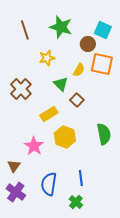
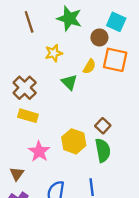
brown square: (77, 100) -> (103, 126), moved
yellow rectangle: (49, 114) -> (28, 116), moved, turned 48
green semicircle: (104, 134) -> (103, 150), moved

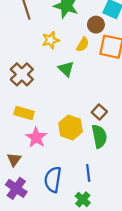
yellow semicircle: (89, 67) -> (83, 45), moved
yellow rectangle: (28, 116) -> (24, 113), moved

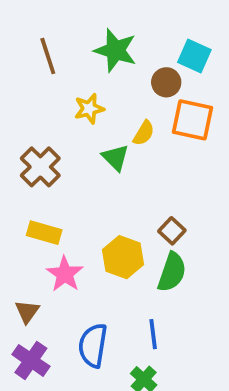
yellow semicircle: (83, 45) -> (144, 133), moved
green semicircle: (99, 136) -> (172, 272), turned 30

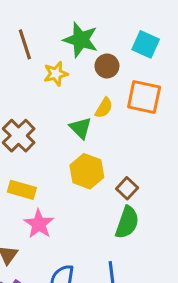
brown circle: (166, 82) -> (107, 66), moved
yellow star: (89, 109) -> (56, 74), moved
yellow hexagon: (123, 257) -> (87, 171), moved

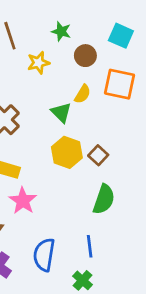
green star: (81, 40) -> (61, 31), size x0.6
brown square: (127, 188) -> (98, 155), moved

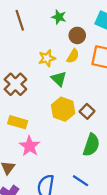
yellow star: (38, 63) -> (47, 58), moved
yellow semicircle: (83, 94) -> (73, 56), moved
blue line: (90, 246) -> (81, 181), turned -49

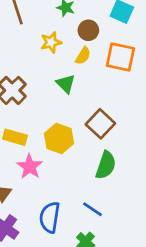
yellow star: (47, 58) -> (51, 42), moved
yellow hexagon: (63, 109) -> (59, 139), moved
brown square: (87, 111) -> (100, 124), size x1.5

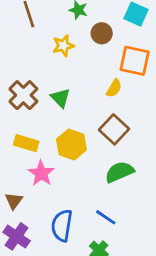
yellow semicircle: (83, 56) -> (114, 88), moved
green triangle: (66, 84) -> (60, 98), moved
green semicircle: (106, 165) -> (119, 172), turned -132

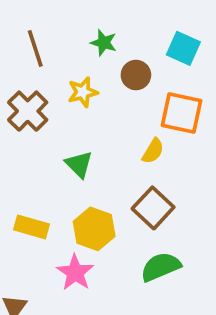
brown cross: (23, 95) -> (28, 111), moved
pink star: (41, 173) -> (75, 273), moved

